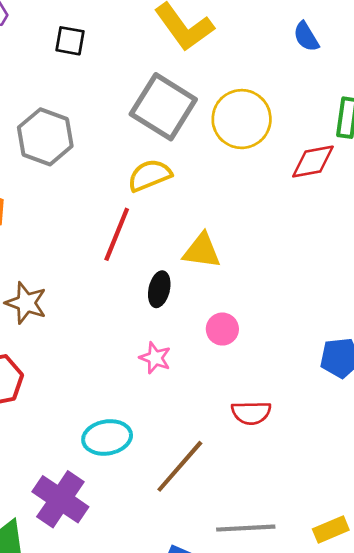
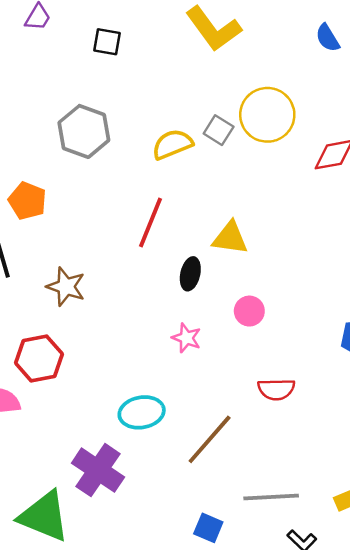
gray square: (163, 107) -> (219, 130), moved, size x0.5
yellow semicircle: (150, 175) -> (172, 144), moved

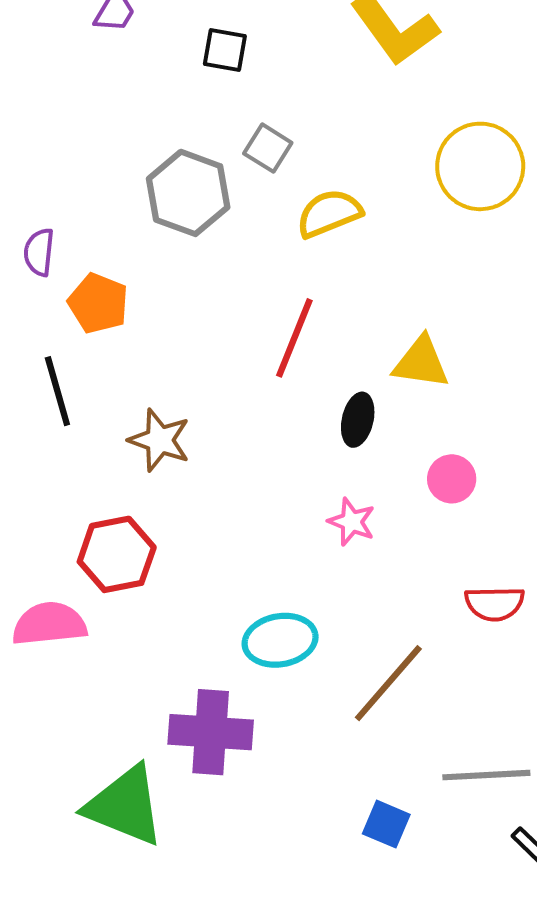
gray square: (219, 130) -> (268, 148), moved
purple cross: (98, 470) -> (211, 732), turned -30

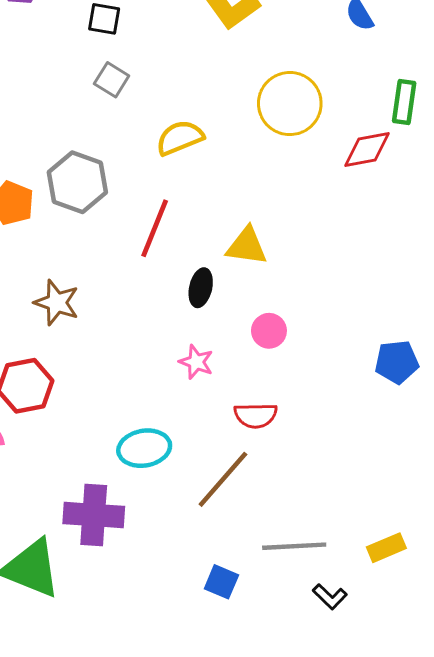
gray square: (268, 148) -> (112, 80), moved
gray hexagon: (188, 193) -> (77, 182), moved
red semicircle: (495, 603) -> (256, 415), moved

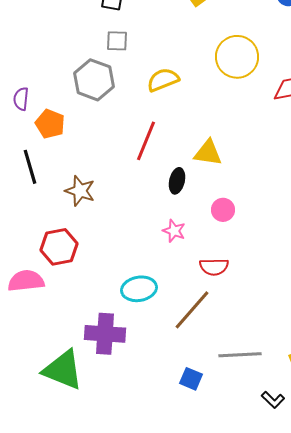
gray square: (112, 80) -> (117, 41), turned -30
gray hexagon: (77, 182) -> (94, 80), moved
black L-shape: (330, 597) -> (273, 400), moved

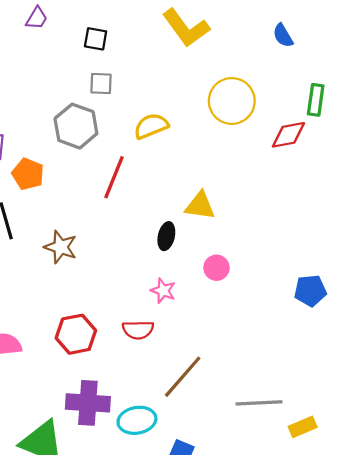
red line: (146, 141) -> (114, 177), moved
red hexagon: (59, 247) -> (76, 334), moved
red semicircle: (214, 267) -> (138, 330), moved
cyan ellipse: (139, 289) -> (137, 420), moved
gray line: (240, 355) -> (259, 403), moved

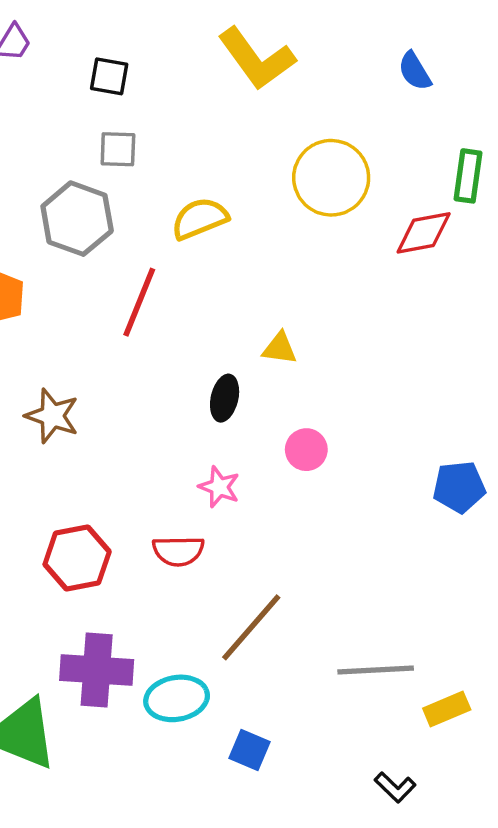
yellow triangle: (200, 206) -> (280, 348), size x0.7

